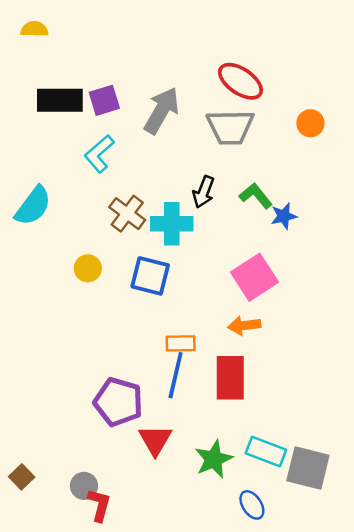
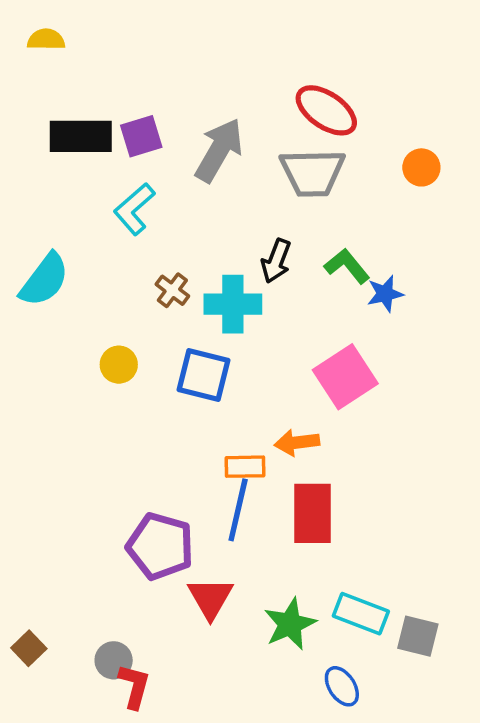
brown cross: (127, 214) -> (172, 290), size x0.7
orange arrow: (244, 326) -> (297, 442), moved
gray square: (308, 468) -> (418, 636), size x0.7

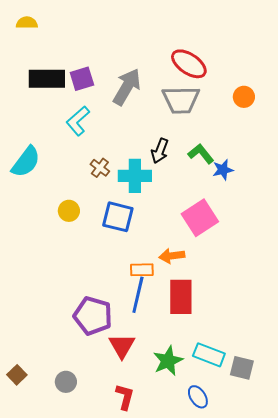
red L-shape: (134, 686) -> (125, 397), moved

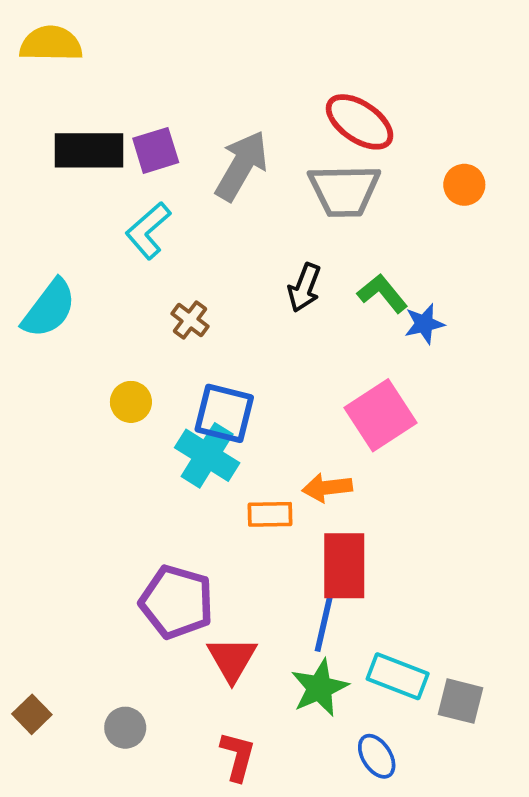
yellow semicircle: (27, 23) -> (51, 44), size x1.5
cyan cross: (135, 176) -> (207, 455), moved, turned 32
blue line: (138, 295) -> (325, 617), moved

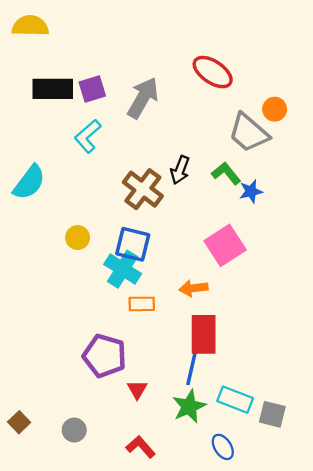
gray trapezoid: (344, 190) -> (249, 133), moved, turned 42
brown cross: (190, 320) -> (143, 189), moved, size x1.8
orange rectangle: (270, 514) -> (142, 304), moved
red triangle: (232, 659) -> (137, 389), size x0.7
red L-shape: (238, 756) -> (141, 447), turned -56

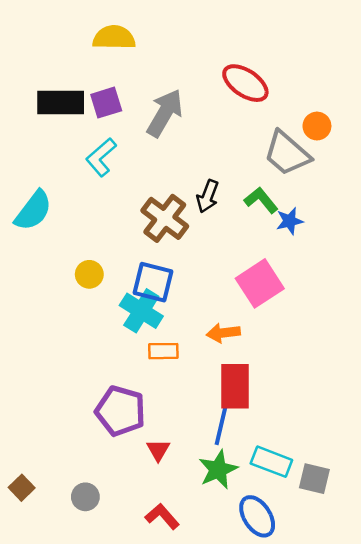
yellow semicircle: (30, 26) -> (114, 38), moved
blue ellipse: (223, 447) -> (257, 516), size x1.4

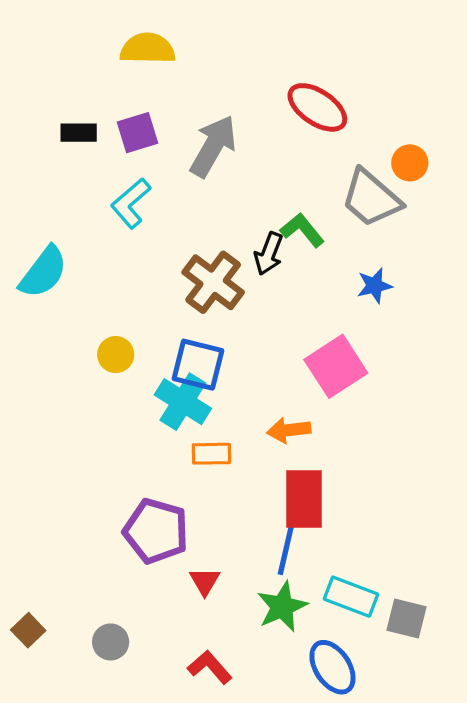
black rectangle: (61, 103) -> (79, 133), size x0.6
green L-shape: (261, 200) -> (302, 230), moved

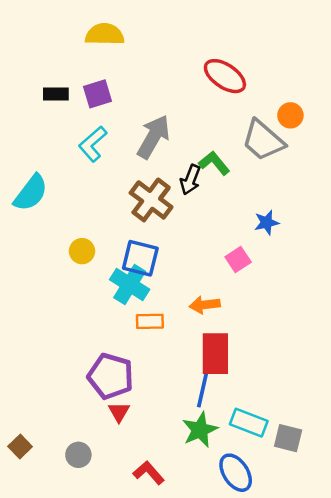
gray arrow: (213, 146) -> (153, 137), moved
blue star: (375, 286) -> (267, 223), moved
pink square: (336, 366) -> (238, 259), size x0.6
red triangle: (205, 581) -> (119, 412), moved

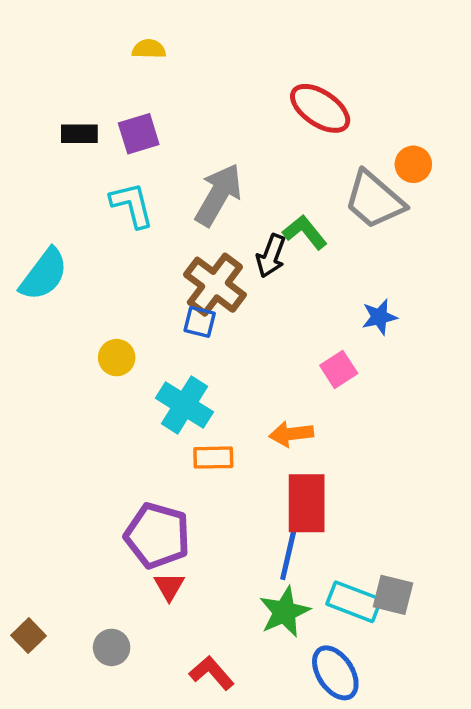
yellow semicircle: (105, 34) -> (149, 49), size x0.6
cyan L-shape: (93, 144) -> (132, 205), turned 117
blue square: (140, 258) -> (200, 322), moved, size x0.6
gray square: (288, 438) -> (393, 595), moved

